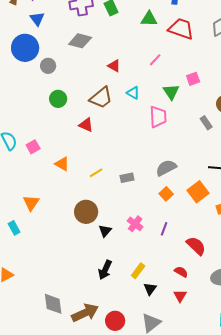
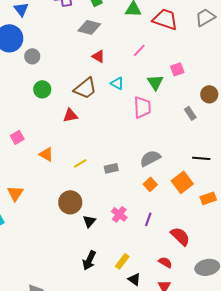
gray diamond: (80, 41) -> (89, 27), moved
red triangle: (86, 125) -> (70, 115), turned -35
black triangle: (150, 289) -> (134, 279), turned -32

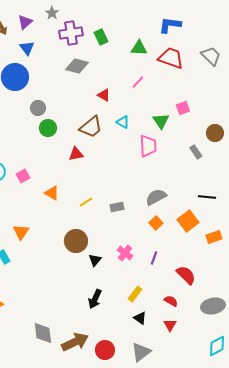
gray trapezoid: (205, 17) -> (211, 56), turned 75
gray diamond: (89, 27) -> (77, 66), moved
pink line: (139, 50) -> (138, 82), moved
gray circle: (32, 56) -> (38, 108), moved
yellow rectangle: (122, 261) -> (135, 294), moved

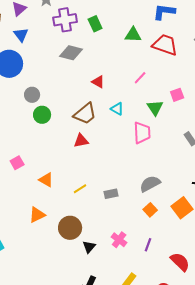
pink line: (138, 82) -> (140, 78), moved
red triangle: (76, 154) -> (81, 141), moved
orange triangle: (21, 232) -> (37, 215), moved, turned 30

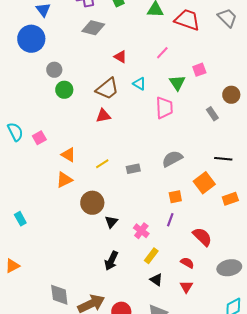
orange square: (150, 210) -> (175, 197), moved, turned 32
orange triangle: (37, 215) -> (64, 180), moved
pink cross: (119, 240) -> (141, 231), moved

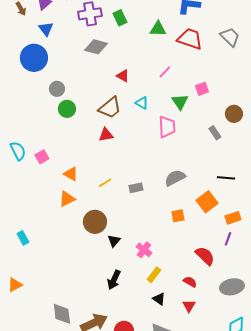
purple line: (170, 220) -> (228, 239), moved

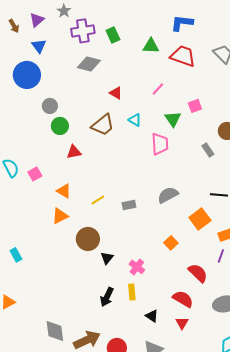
red triangle: (106, 135) -> (74, 152), moved
orange square: (178, 216) -> (171, 243), moved, turned -32
yellow rectangle: (154, 275) -> (132, 292), moved, turned -42
red semicircle: (190, 282) -> (183, 299), size x1.5

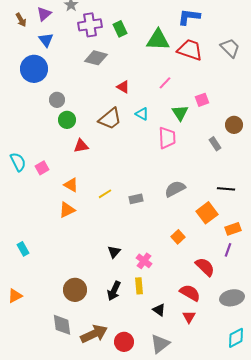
green triangle: (151, 46) -> (158, 40), size x1.4
brown circle: (88, 239) -> (75, 290), moved

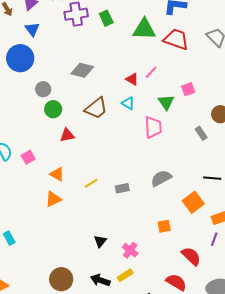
gray diamond: (96, 58) -> (82, 70), moved
red triangle: (123, 87) -> (132, 79), moved
orange square: (178, 237) -> (164, 226), turned 32
yellow rectangle: (139, 286) -> (125, 275), turned 63
black arrow: (114, 291) -> (100, 280), turned 84

